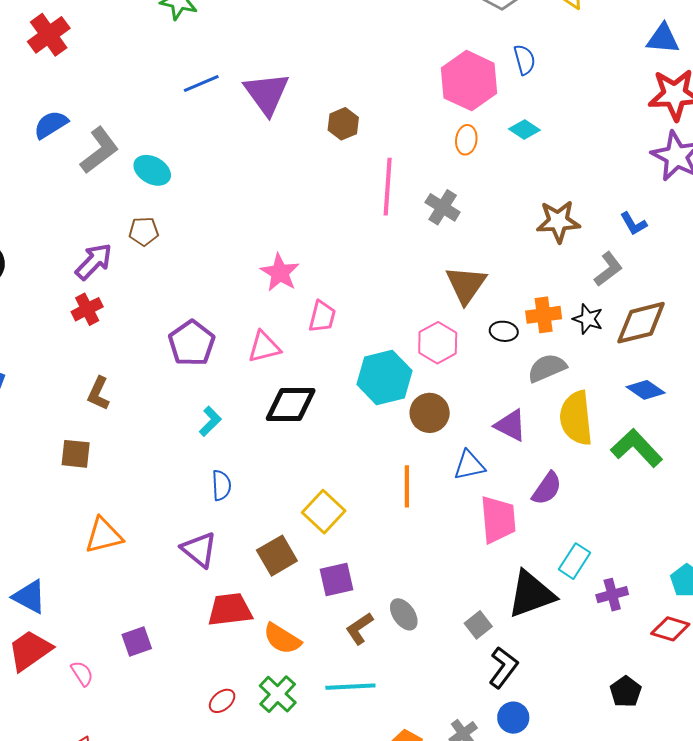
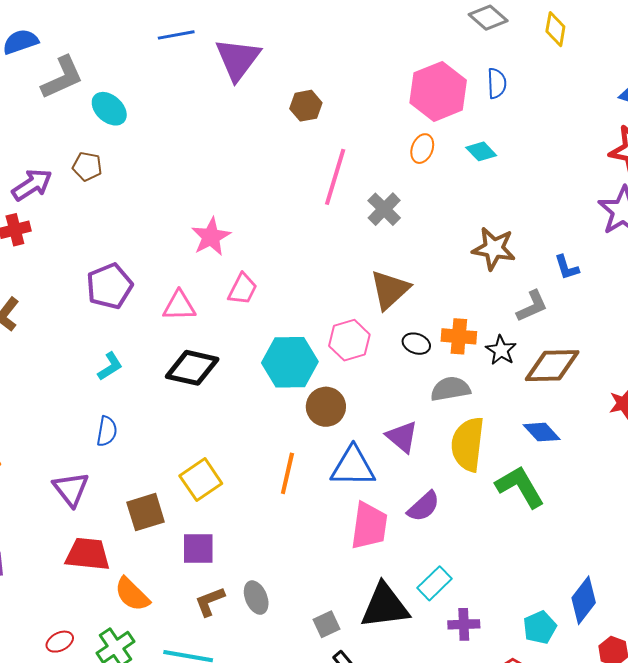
blue triangle: (469, 465) -> (353, 467), size x1.4

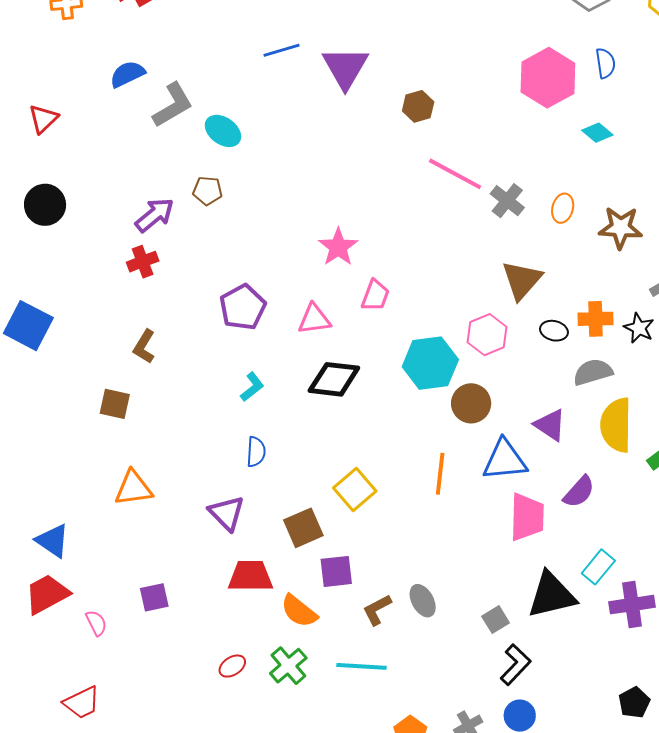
orange ellipse: (422, 149) -> (563, 208), moved
pink line: (335, 177) -> (455, 174), turned -72
purple square: (198, 549) -> (336, 571), moved
purple cross: (464, 624) -> (632, 605), size x1.4

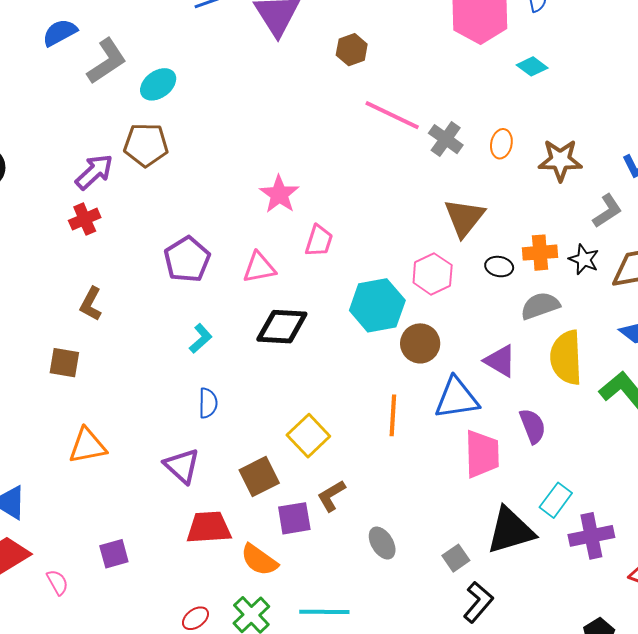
cyan ellipse: (223, 131) -> (158, 84), turned -69
brown pentagon: (208, 191) -> (146, 145), size x1.5
purple semicircle: (579, 492) -> (533, 426), turned -60
brown L-shape: (377, 610) -> (331, 496), moved

